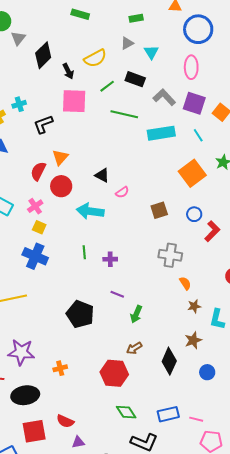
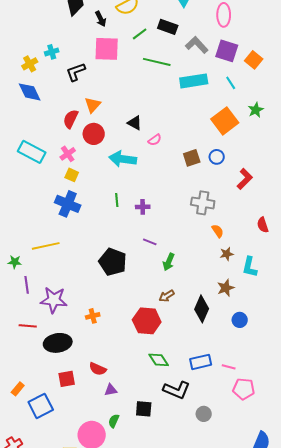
blue circle: (194, 214) -> (217, 157), moved
red square: (34, 431) -> (67, 379), size x0.7

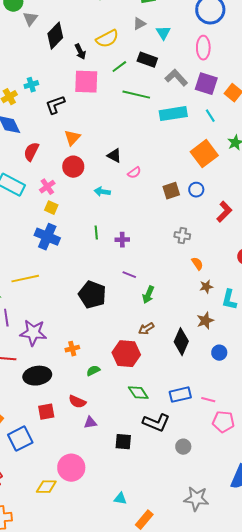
red semicircle: (71, 119) -> (31, 152), moved
cyan arrow: (123, 159) -> (102, 192), size x0.6
gray cross: (203, 203) -> (182, 236), size x0.7
green semicircle: (114, 421) -> (93, 371), moved, turned 40

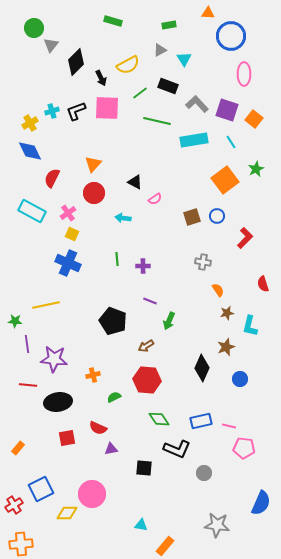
pink ellipse: (203, 48) -> (244, 74), moved
black L-shape: (55, 105) -> (76, 111), moved
brown arrow: (146, 329) -> (146, 346), moved
blue square: (20, 439) -> (41, 489), moved

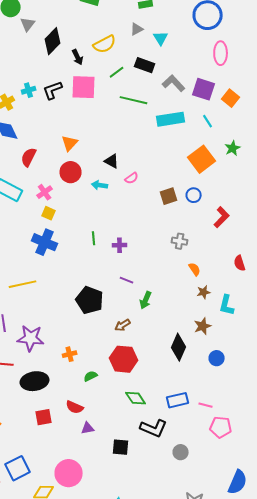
cyan arrow: (123, 218) -> (100, 185), moved

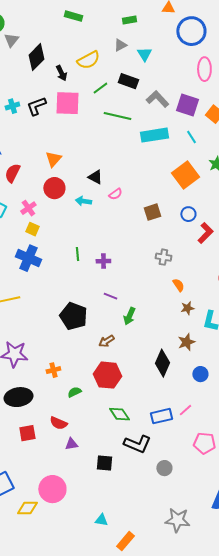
blue circle: (194, 195) -> (188, 214), moved
pink line: (206, 405) -> (185, 410), moved, turned -56

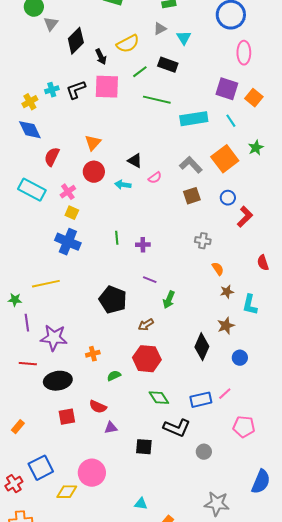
gray L-shape: (157, 99) -> (191, 165), moved

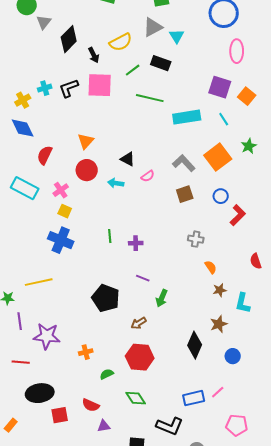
gray triangle: (160, 29) -> (153, 27), size x1.5
black ellipse: (58, 381) -> (40, 393), moved
green diamond: (159, 398) -> (136, 398), moved

